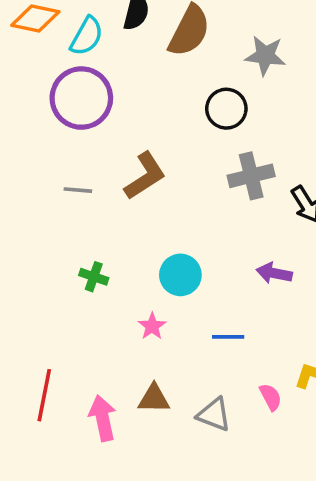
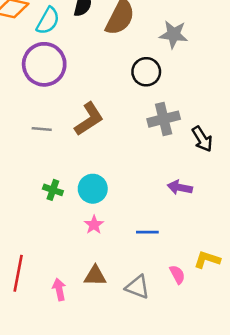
cyan circle: (180, 275) -> (93, 189), moved
pink arrow: (103, 418) -> (59, 289), size x0.7

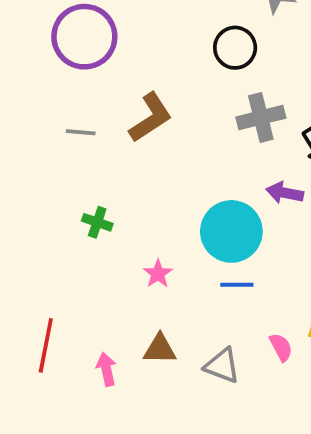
purple arrow: (180, 187) -> (285, 193), moved
cyan circle: (93, 189) -> (231, 231), moved, size x1.4

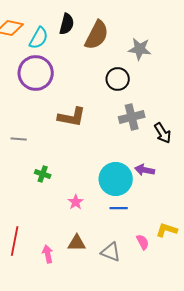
brown L-shape: (151, 118) -> (72, 117), turned 44
gray line: (81, 132) -> (19, 139), moved
purple arrow: (285, 193) -> (145, 170), moved

